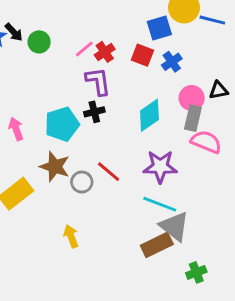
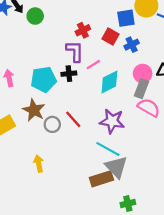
pink line: (84, 49) -> (93, 65), moved

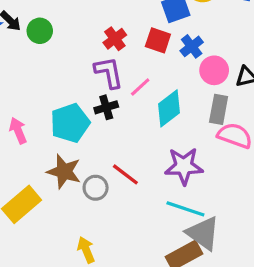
pink circle: (143, 74) -> (214, 70), moved

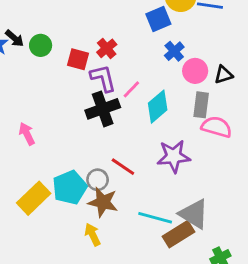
red square: (158, 40) -> (78, 59), moved
black cross: (106, 107) -> (103, 109), size x1.6
cyan pentagon: (70, 123) -> (70, 188), moved
brown star: (64, 172) -> (103, 202), moved
cyan line: (185, 209) -> (155, 218), moved

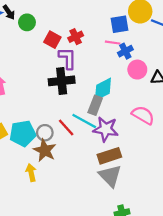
pink line: (131, 89) -> (113, 43), moved, turned 40
gray rectangle: (201, 105) -> (95, 105), moved
cyan line: (155, 218) -> (84, 121), moved
brown rectangle: (178, 234) -> (109, 156), moved

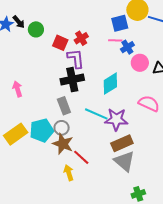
gray rectangle: (95, 105) -> (64, 106), moved, turned -36
red line: (66, 128) -> (81, 157), moved
yellow arrow: (31, 173) -> (69, 173), moved

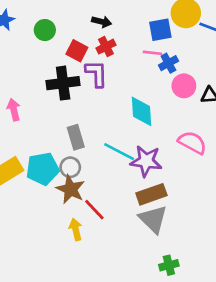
black arrow: (19, 22) -> (102, 22), moved, turned -40
black cross: (72, 80) -> (63, 83), moved
cyan diamond: (110, 84) -> (141, 111), turned -65

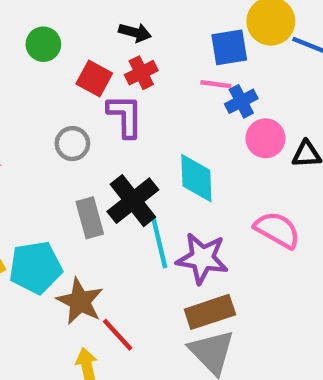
black cross: (63, 83) -> (133, 201), moved, turned -32
cyan line: (119, 152) -> (159, 242), turned 48
gray circle: (70, 167) -> (72, 144), moved

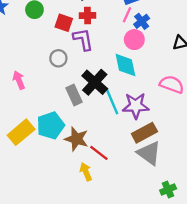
red cross: (141, 73) -> (87, 16), turned 35
pink line: (216, 84) -> (127, 15), turned -63
pink circle: (265, 138) -> (134, 40), moved

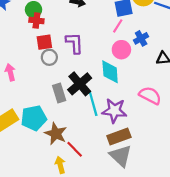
red cross: (87, 16) -> (36, 20), moved
blue cross: (142, 21) -> (141, 38), moved
red square: (64, 23) -> (44, 42), moved, turned -35

